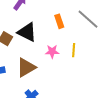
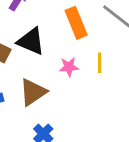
orange rectangle: (59, 21) -> (76, 23), size x1.5

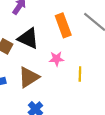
yellow line: (100, 63) -> (80, 74), moved

